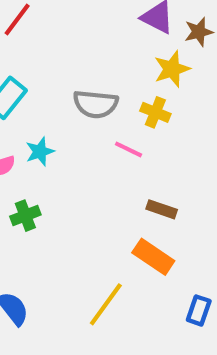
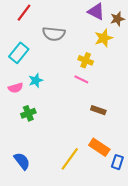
gray semicircle: (96, 104) -> (54, 34), moved
yellow cross: (155, 112) -> (86, 60), moved
orange rectangle: (153, 257) -> (99, 147), moved

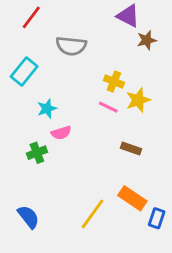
brown star: (117, 19) -> (147, 40), moved
yellow star: (104, 38) -> (138, 100), moved
pink semicircle: (16, 88) -> (61, 133), moved

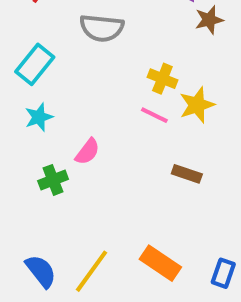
cyan star: (47, 109) -> (39, 117), moved
pink semicircle: (61, 133) -> (87, 152), turned -36
orange rectangle: (132, 198) -> (160, 263), moved
yellow line: (93, 214) -> (92, 271), moved

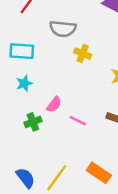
cyan rectangle: (35, 64) -> (22, 51), turned 55
yellow cross: (162, 79) -> (83, 54), moved
pink line: (154, 115) -> (78, 121), moved

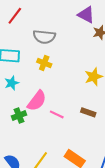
yellow cross: (83, 54) -> (44, 63), moved
pink semicircle: (54, 105) -> (37, 101), size x1.5

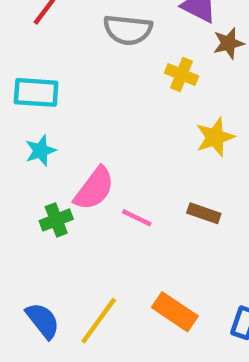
gray semicircle: (44, 37) -> (128, 30), moved
yellow cross: (44, 63) -> (181, 75), moved

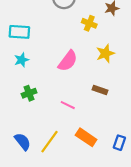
pink semicircle: (94, 189) -> (68, 61), moved
pink line: (137, 218) -> (68, 105), moved

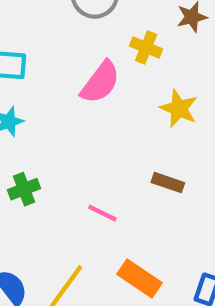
yellow star: (105, 53) -> (179, 108), turned -30
pink semicircle: (68, 61) -> (100, 82), moved

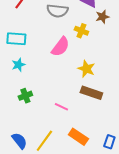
yellow star: (179, 108) -> (86, 69), moved
brown rectangle: (168, 183) -> (91, 93), size x1.5

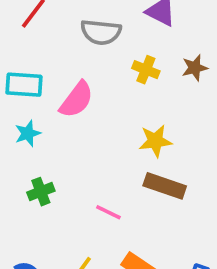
brown star: (102, 17) -> (195, 68), moved
pink semicircle: (60, 47) -> (76, 100), moved
yellow star: (86, 69) -> (155, 141), turned -30

